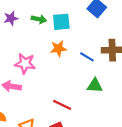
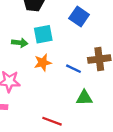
green arrow: (39, 19) -> (20, 43), moved

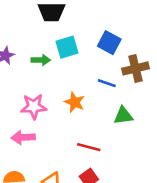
blue square: (79, 17) -> (109, 43), moved
orange star: (43, 63) -> (75, 102), moved, turned -30

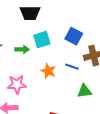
orange star: (75, 102) -> (48, 71), moved

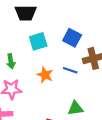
green arrow: (22, 49) -> (11, 61), moved, turned 80
green triangle: (84, 91) -> (75, 108), moved

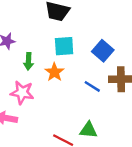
orange star: (45, 75) -> (54, 72), moved

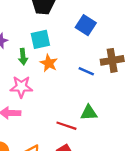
cyan square: (64, 46) -> (40, 39), moved
blue square: (103, 51) -> (86, 25), moved

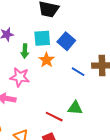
blue square: (86, 25) -> (66, 41), moved

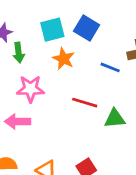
green arrow: (25, 51) -> (19, 53), moved
red line: (54, 117) -> (85, 103), moved

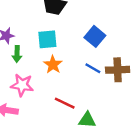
blue square: (87, 28) -> (95, 36), moved
blue line: (110, 67) -> (93, 68), moved

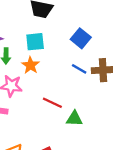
orange star: (53, 65) -> (30, 65), moved

